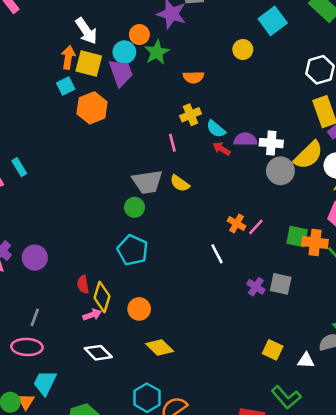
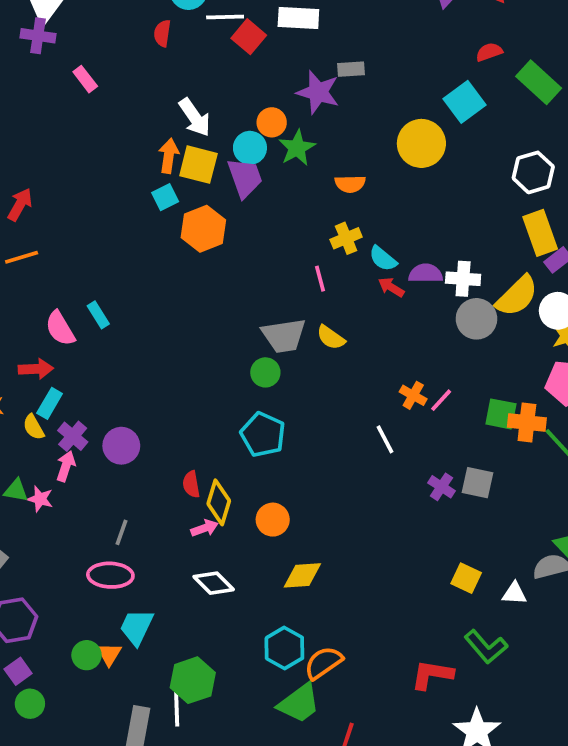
yellow circle: (243, 49) -> (421, 143), size x1.6
yellow diamond: (160, 348) -> (302, 575), turned -48

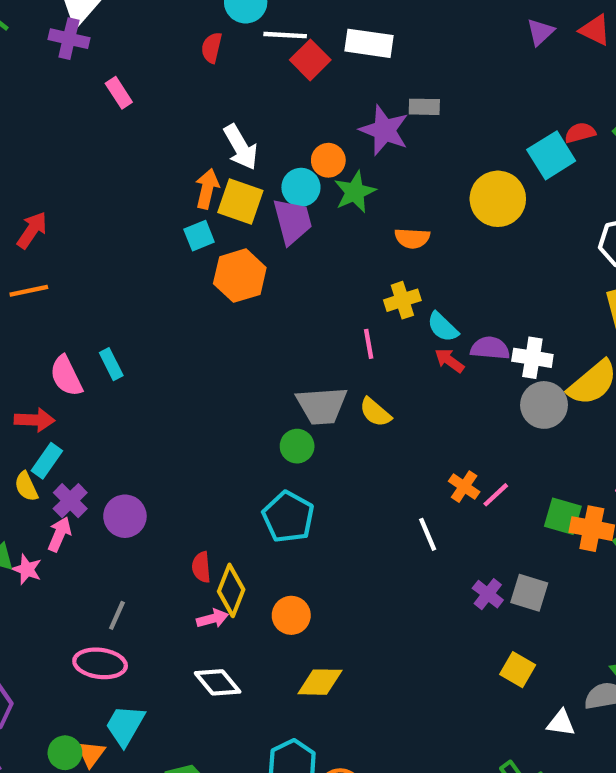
red semicircle: (489, 52) -> (580, 133), moved
yellow square: (466, 578) -> (518, 670), moved

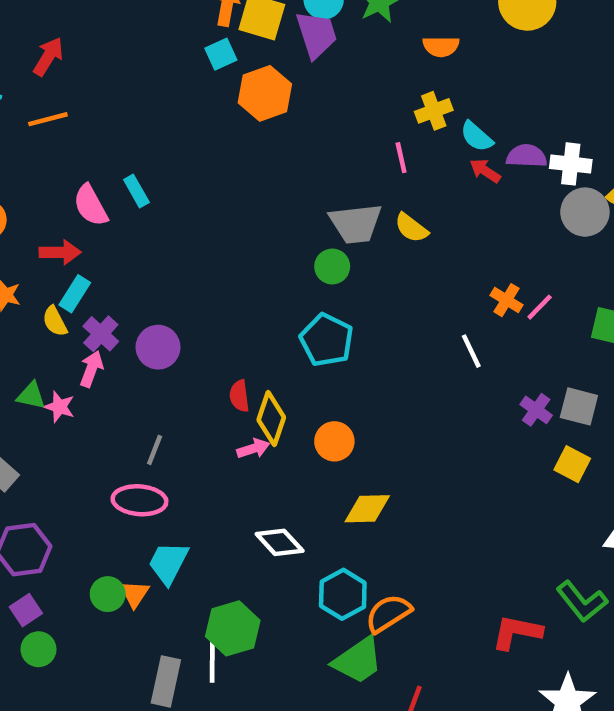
yellow square: (518, 670) -> (572, 464), moved
white diamond: (218, 682) -> (280, 542), moved

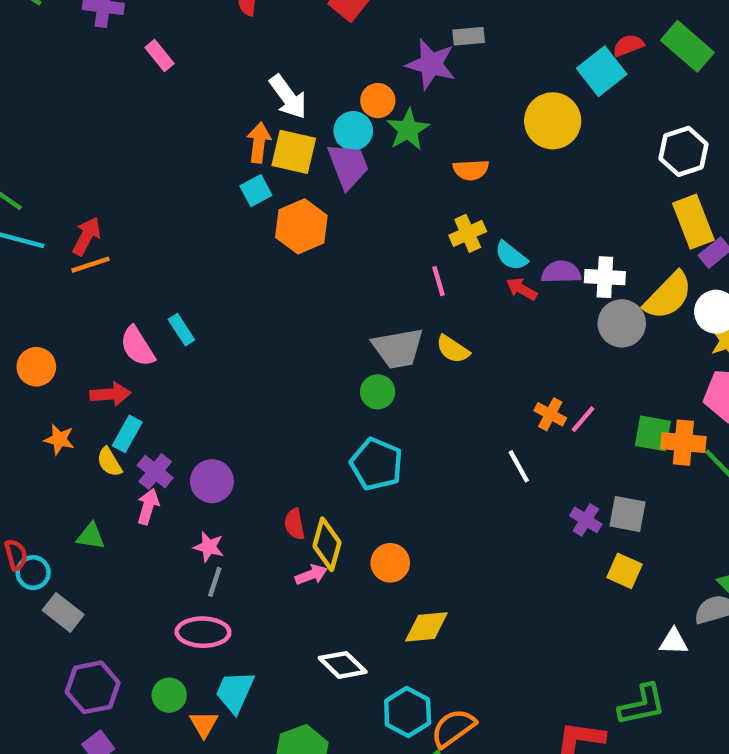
red arrow: (48, 57) -> (87, 236), moved
pink star: (59, 407) -> (209, 547), moved
green circle: (108, 594) -> (169, 695), moved
green L-shape: (582, 601) -> (642, 705), turned -60

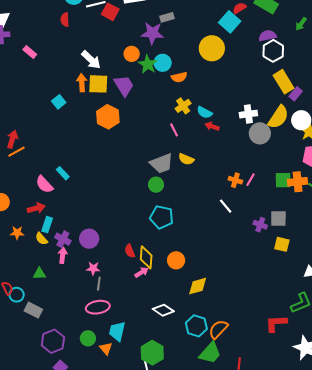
cyan circle: (353, 131) -> (163, 63), moved
cyan square: (256, 191) -> (59, 102), moved
purple semicircle: (561, 272) -> (268, 36), moved

